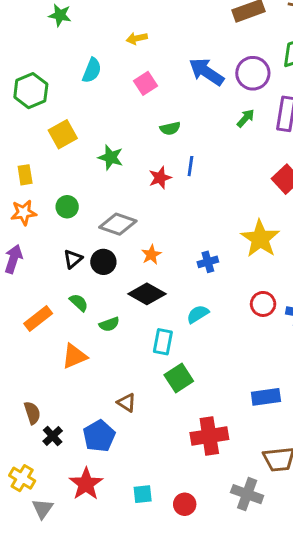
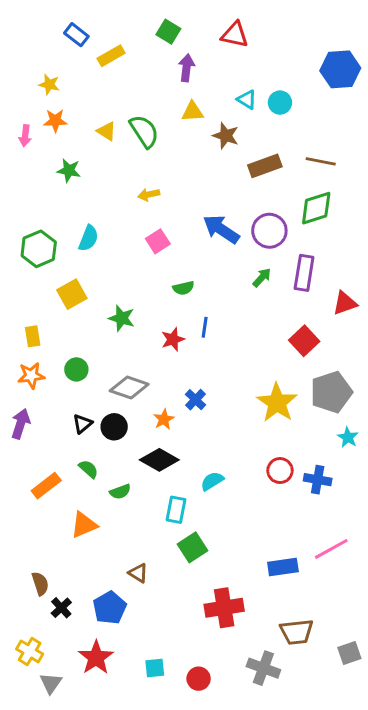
cyan semicircle: (92, 70) -> (88, 238), moved
blue cross: (208, 262) -> (196, 400), moved, turned -30

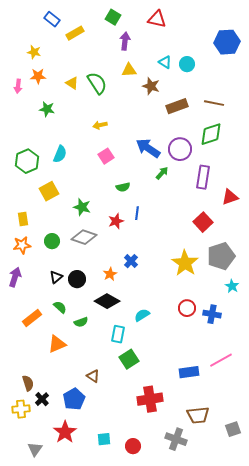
green arrow: (262, 277) -> (162, 173), moved
gray diamond: (129, 388) -> (84, 237), moved
yellow cross: (30, 651) -> (21, 409), moved, turned -36

